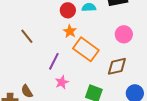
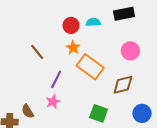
brown line: (27, 36) -> (37, 52), moved
pink star: (62, 82) -> (53, 102), moved

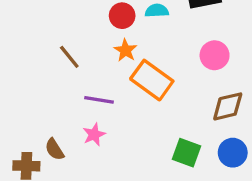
purple line: (56, 79) -> (99, 100), turned 72
brown diamond: (123, 85) -> (228, 106), moved
green square: (99, 113) -> (186, 153), moved

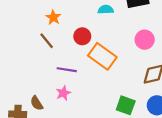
red circle: (122, 16) -> (82, 36), moved
orange star: (125, 50) -> (53, 17), moved

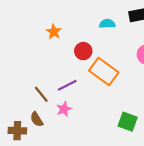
brown line: (47, 41) -> (41, 94), moved
purple line: (67, 70) -> (67, 85), turned -36

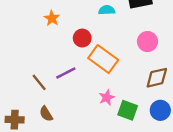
pink star: (64, 109) -> (107, 97), moved
brown semicircle: (37, 119) -> (46, 114), moved

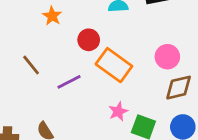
pink circle: (147, 42) -> (167, 57), moved
brown line: (39, 82) -> (31, 65), moved

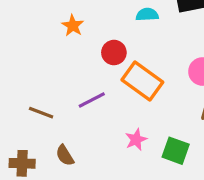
brown line: (31, 65) -> (41, 113), moved, turned -30
pink star: (118, 111) -> (136, 140), moved

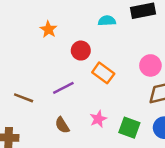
orange rectangle: (142, 81) -> (103, 73), size x0.7
brown semicircle: (65, 155) -> (62, 125), moved

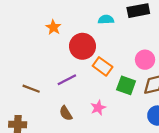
red circle: (81, 51) -> (82, 46), size x1.5
green square: (129, 128) -> (126, 85), moved

